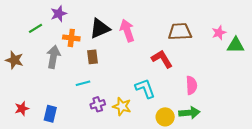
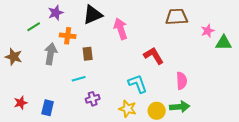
black triangle: (100, 28) -> (93, 15), moved
brown trapezoid: (180, 32) -> (177, 17), moved
yellow star: (122, 106) -> (128, 109), moved

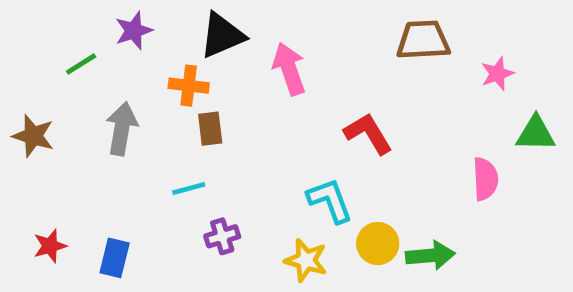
orange cross: (68, 36) -> (189, 86), moved
green triangle: (224, 43) -> (536, 133), moved
pink semicircle: (182, 81) -> (485, 179), moved
yellow circle: (157, 111) -> (378, 244), moved

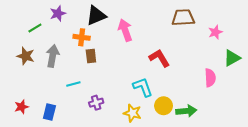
green triangle: (536, 133) -> (232, 58), turned -30
brown star: (33, 136) -> (26, 56), moved
cyan line: (189, 188) -> (73, 84), moved

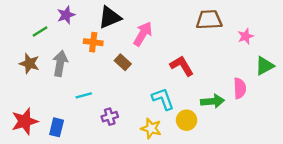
pink arrow: (125, 30) -> (143, 34), turned 50
brown rectangle: (91, 56) -> (123, 62), moved, turned -40
red star: (21, 107) -> (25, 121), size x1.6
green arrow: (186, 111) -> (213, 101), moved

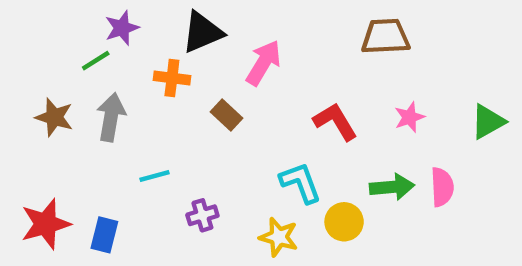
green line: (40, 32) -> (96, 61), moved
pink star: (246, 36) -> (409, 117), moved
pink semicircle: (240, 88) -> (442, 187), moved

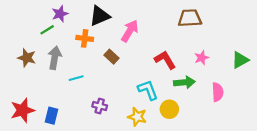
cyan line: (155, 176) -> (76, 78), moved
green arrow: (392, 187) -> (184, 82), moved
purple cross: (202, 215) -> (100, 106), turned 32

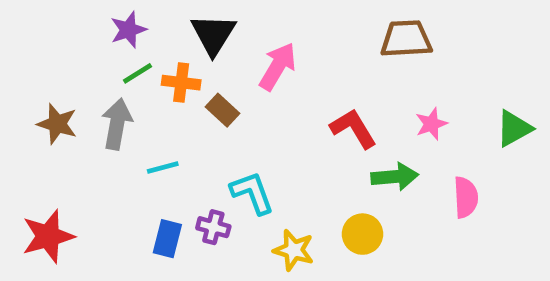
black triangle: (100, 16) -> (213, 34), turned -35
green line: (47, 30) -> (138, 73), moved
brown rectangle: (111, 57) -> (222, 110), moved
cyan L-shape: (148, 90) -> (252, 193), moved
blue rectangle: (51, 116) -> (167, 239), moved

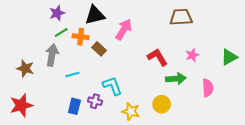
black triangle: (213, 34) -> (95, 15), turned 45
brown star: (57, 124) -> (25, 68), moved

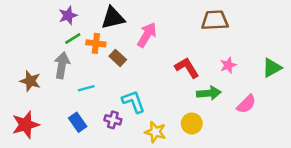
pink semicircle: (208, 88) -> (246, 104), turned 48
blue rectangle: (74, 106) -> (78, 122), moved, turned -49

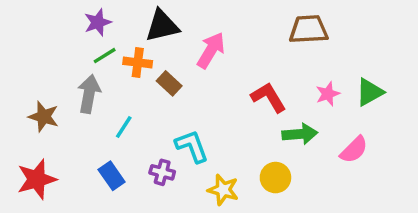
green triangle: (272, 68) -> (370, 92), moved
cyan line: (86, 88) -> (124, 127), turned -42

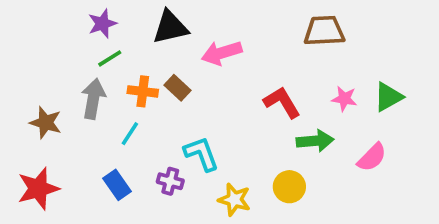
pink arrow: (211, 50) -> (222, 53), turned -138
orange cross: (138, 62) -> (143, 91), moved
pink star: (328, 94) -> (344, 99), turned 30

